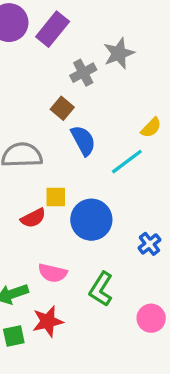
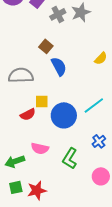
gray cross: (83, 73) -> (58, 14), moved
cyan line: (127, 162) -> (94, 105), moved
blue cross: (149, 244) -> (99, 141), moved
red star: (48, 321) -> (37, 190), moved

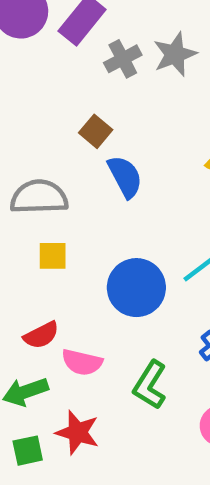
yellow square: (42, 101) -> (53, 256), moved
red semicircle: (28, 114) -> (41, 335), moved
red star: (37, 190) -> (78, 432), moved, turned 30

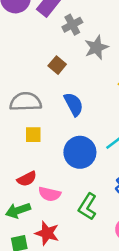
gray star: (175, 54) -> (96, 47), moved
blue semicircle: (125, 177) -> (74, 104), moved

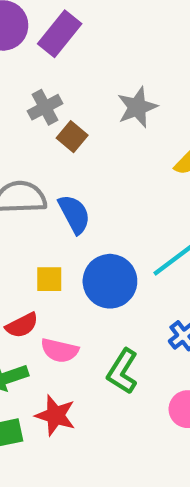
gray cross: (72, 25) -> (45, 107), moved
blue semicircle: (74, 104) -> (74, 214), moved
yellow square: (33, 135) -> (49, 279), moved

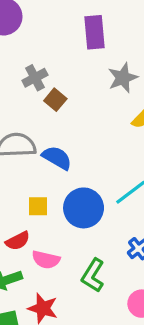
purple rectangle: (60, 34) -> (95, 32), moved, turned -44
gray star: (137, 107) -> (123, 78), moved
blue semicircle: (74, 214) -> (57, 158), turned -32

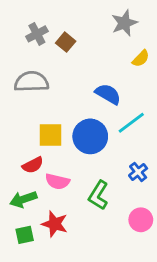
gray cross: (35, 78) -> (37, 34), moved
blue semicircle: (57, 158) -> (108, 94), moved
yellow square: (38, 206) -> (51, 135), size x1.4

